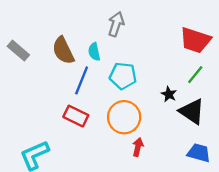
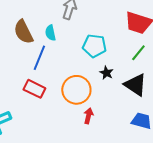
cyan pentagon: (123, 76) -> (94, 46), moved
black star: (169, 94) -> (106, 73), moved

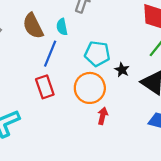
cyan pentagon: (94, 46) -> (97, 54), moved
red rectangle: (34, 89) -> (45, 87), turned 45

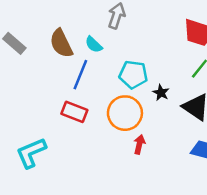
cyan semicircle: (62, 27) -> (94, 45), turned -35
red rectangle: (45, 87) -> (74, 112), turned -50

